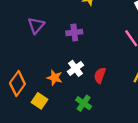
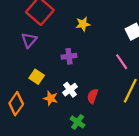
purple triangle: (36, 25) -> (29, 40), moved
yellow square: (40, 101) -> (37, 77), moved

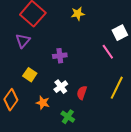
yellow star: (83, 24) -> (78, 14), moved
pink line: (122, 62) -> (108, 52), moved
orange star: (51, 98) -> (43, 103), moved

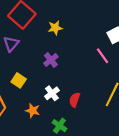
yellow star: (78, 14) -> (55, 28), moved
purple cross: (60, 56) -> (51, 60), turned -32

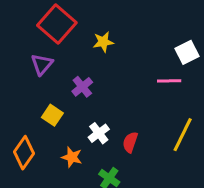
pink line: (102, 56) -> (169, 81), turned -56
purple cross: (51, 60) -> (82, 87), moved

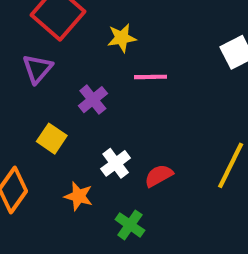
pink line: (169, 81) -> (150, 77), moved
red semicircle: (130, 142) -> (159, 176), turned 42

